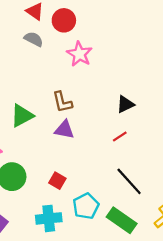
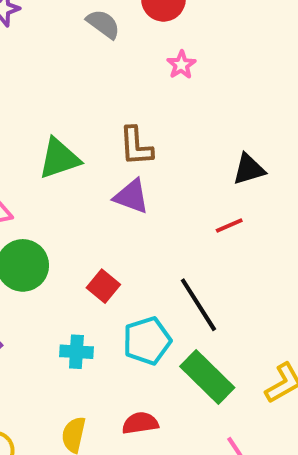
pink star: (79, 54) -> (181, 65), size x0.6
black line: (129, 181) -> (198, 305), moved
cyan cross: (49, 218) -> (76, 352), size x0.7

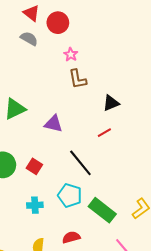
brown L-shape: (136, 146) -> (78, 79), moved
red square: (103, 286) -> (34, 166), moved
black line: (198, 305) -> (80, 163), moved
cyan pentagon: (147, 341) -> (70, 195), turned -30

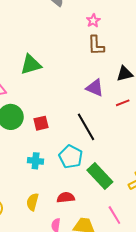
purple triangle: (53, 124) -> (95, 88), moved
red line: (104, 133) -> (123, 103), moved
red square: (34, 166) -> (41, 123), turned 35

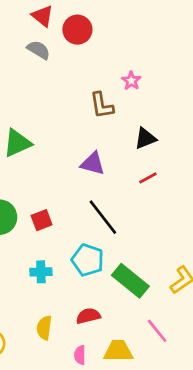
pink star: (93, 21) -> (131, 81), moved
purple triangle: (95, 88) -> (93, 164), moved

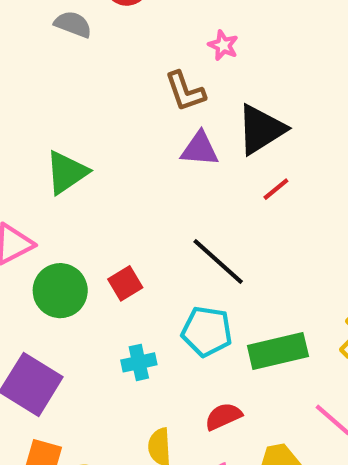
black triangle: (145, 138) -> (261, 129), size x1.5
purple triangle: (93, 164) -> (200, 149), moved
green rectangle: (130, 281) -> (278, 351), turned -42

